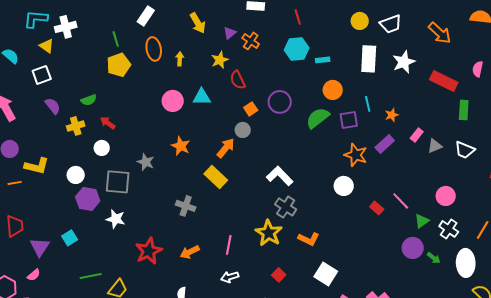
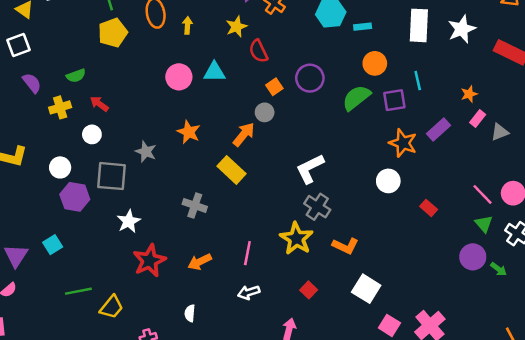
orange star: (392, 115) -> (469, 94), moved
white L-shape: (280, 176) -> (310, 169), turned -72
pink line: (401, 201) -> (483, 194), moved
white star: (116, 219) -> (129, 221), moved, turned 30
green triangle: (422, 221) -> (484, 224), turned -35

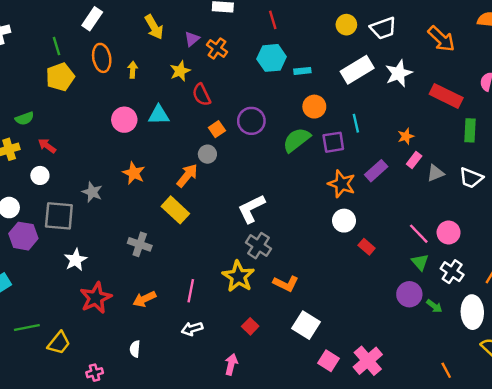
white rectangle: (419, 25) -> (357, 70), turned 56
white circle: (388, 181) -> (344, 221), moved

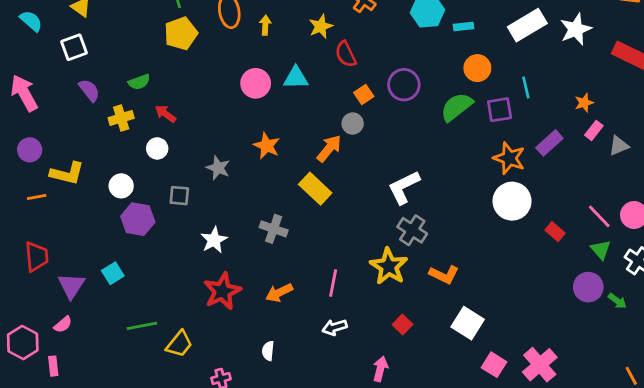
gray square: (59, 216) -> (179, 196), size x0.6
white circle: (344, 221) -> (512, 201), size x1.4
red rectangle: (367, 247) -> (555, 232), moved
white star: (76, 260) -> (214, 240), moved

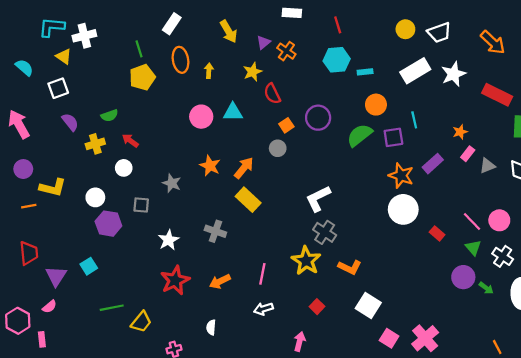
orange arrow: (329, 148) -> (244, 168), moved

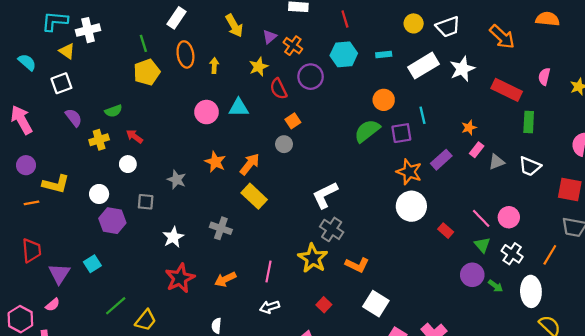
cyan rectangle: (365, 72) -> (384, 54), moved
purple circle: (318, 118) -> (311, 77), moved
green line: (112, 308) -> (116, 306), turned -30

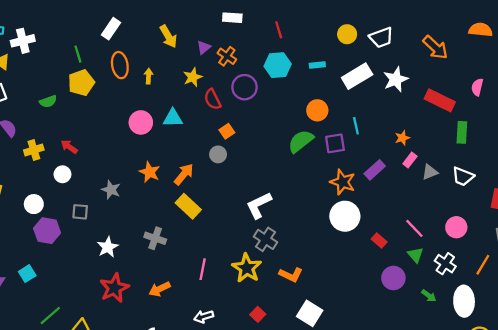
green semicircle: (113, 111) -> (48, 101), moved
pink circle: (509, 217) -> (456, 227), moved
pink line: (269, 271) -> (203, 269), moved
purple circle: (472, 275) -> (393, 278), moved

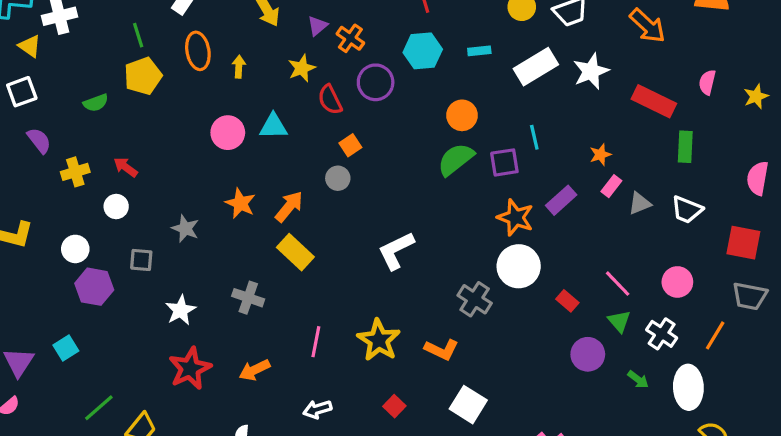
orange circle: (317, 110) -> (462, 115), moved
gray cross: (265, 239) -> (475, 299), moved

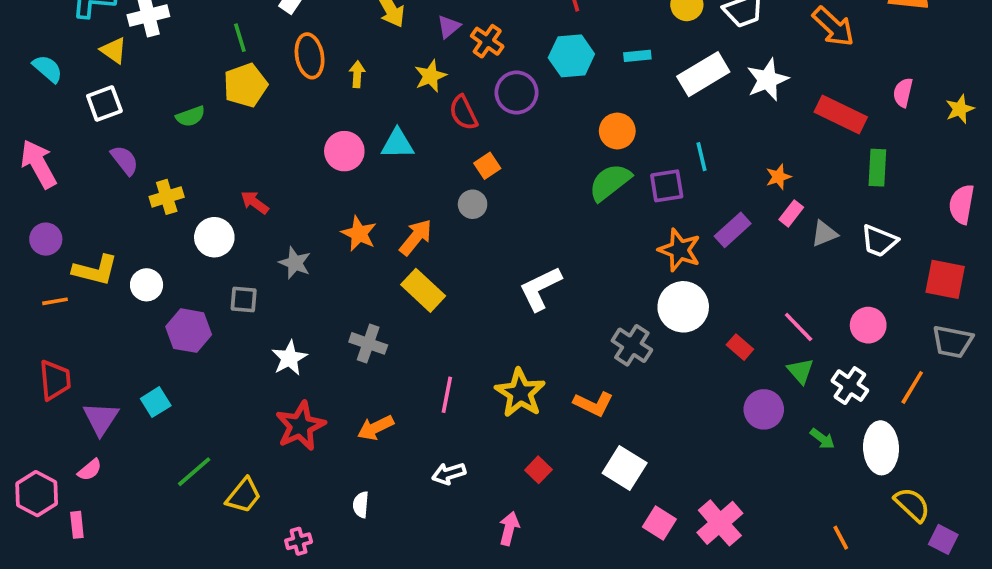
red arrow: (126, 167) -> (255, 202), moved
white circle: (116, 207) -> (214, 237), size x1.4
white circle: (75, 249) -> (147, 285), moved

